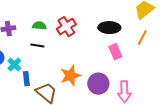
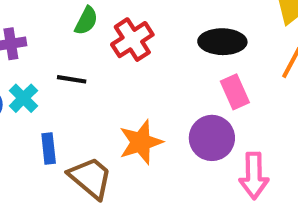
green semicircle: (39, 26) -> (86, 21), moved, turned 112
cyan cross: (14, 65) -> (23, 98), moved
purple circle: (98, 84) -> (212, 138), moved

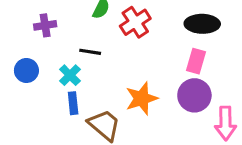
pink rectangle: (235, 92) -> (196, 61), moved, turned 40
cyan cross: (23, 98) -> (70, 75), moved

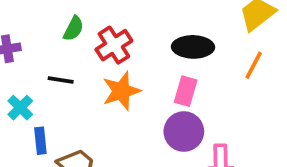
cyan cross: (70, 75) -> (20, 108), moved
orange star: (142, 98) -> (121, 91), moved

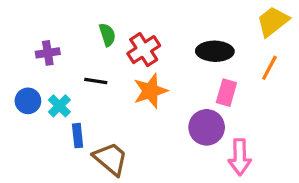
green semicircle: (74, 29) -> (107, 35), turned -45
pink rectangle: (186, 91) -> (226, 93), moved

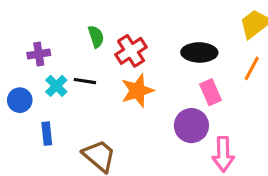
pink rectangle: (226, 93) -> (210, 92), turned -40
cyan cross: (59, 106) -> (56, 86), moved
blue rectangle: (78, 136) -> (47, 134), moved

